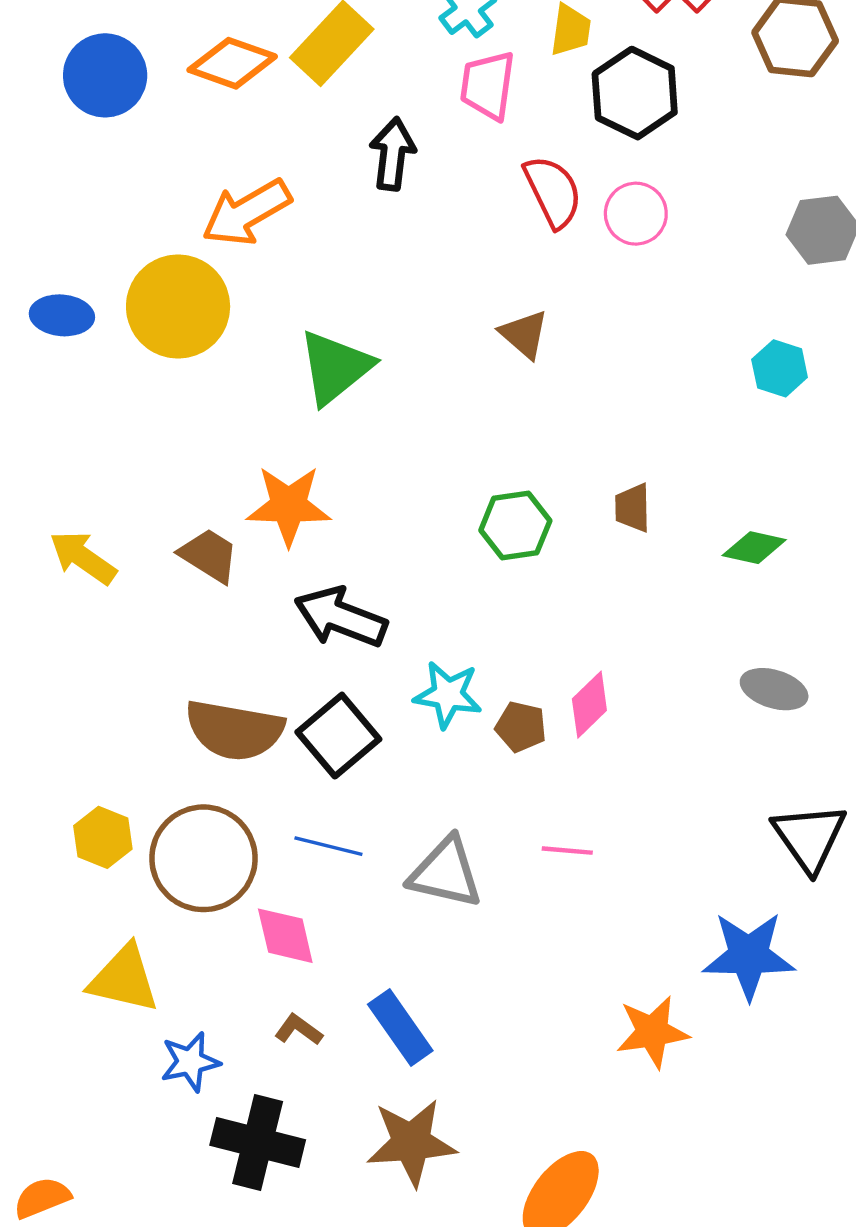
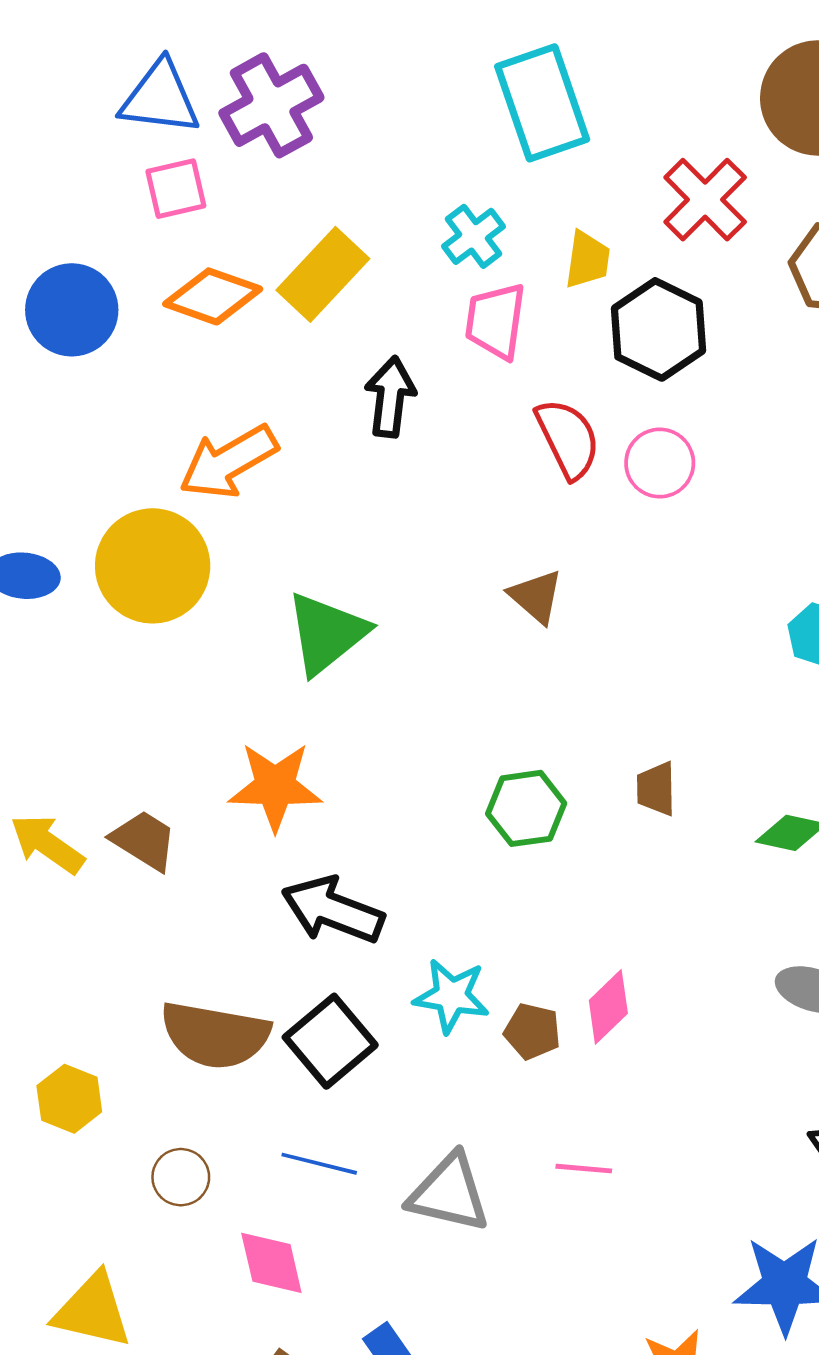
brown trapezoid: (209, 555) -> (144, 840), moved
yellow hexagon: (103, 837) -> (69, 1099), moved
brown circle: (203, 858) -> (181, 1177), size x0.5

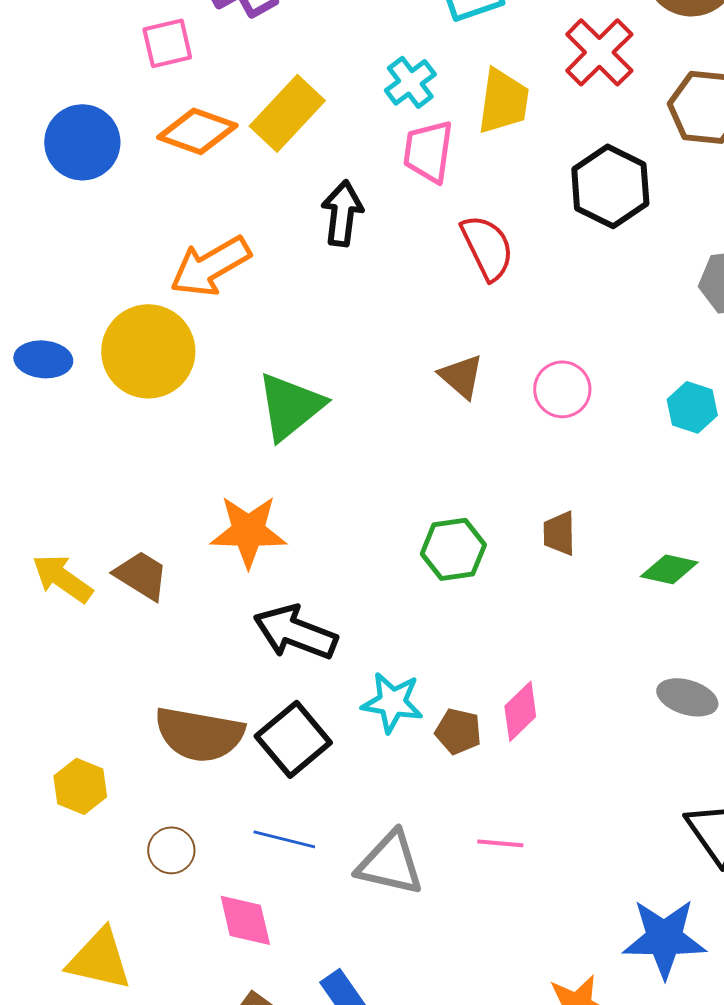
yellow trapezoid: (587, 260) -> (503, 101), size x1.4
black hexagon: (658, 329) -> (610, 186), moved
pink circle: (660, 463) -> (562, 389), moved

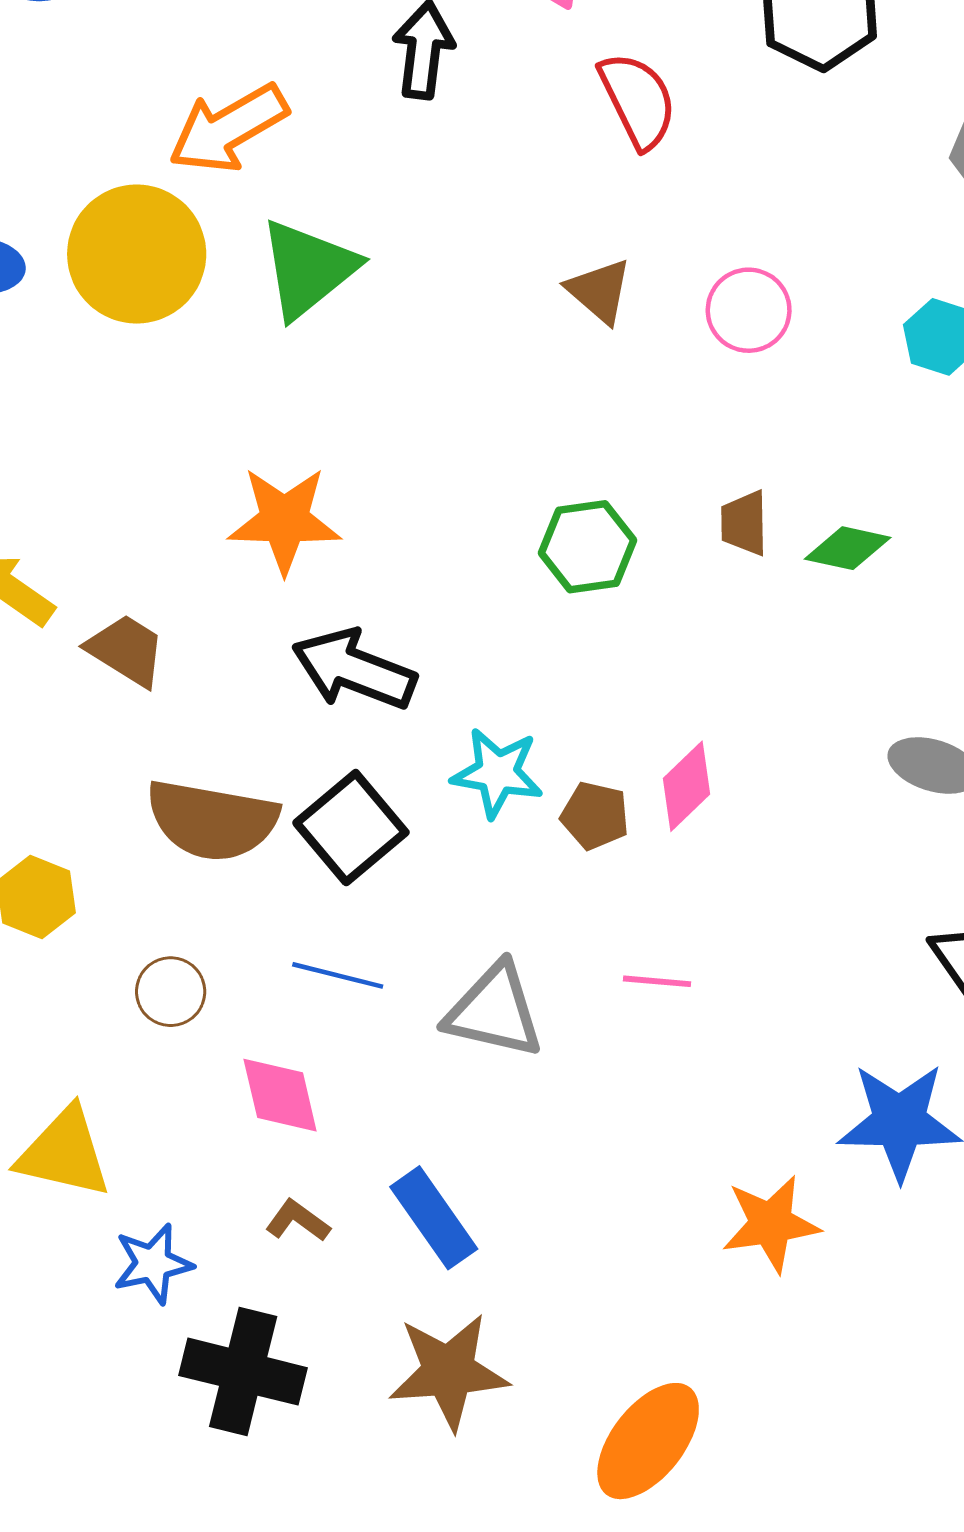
green triangle: (290, 406) -> (308, 269), moved
green diamond: (669, 569) -> (848, 548), moved
brown trapezoid: (141, 575) -> (126, 650), moved

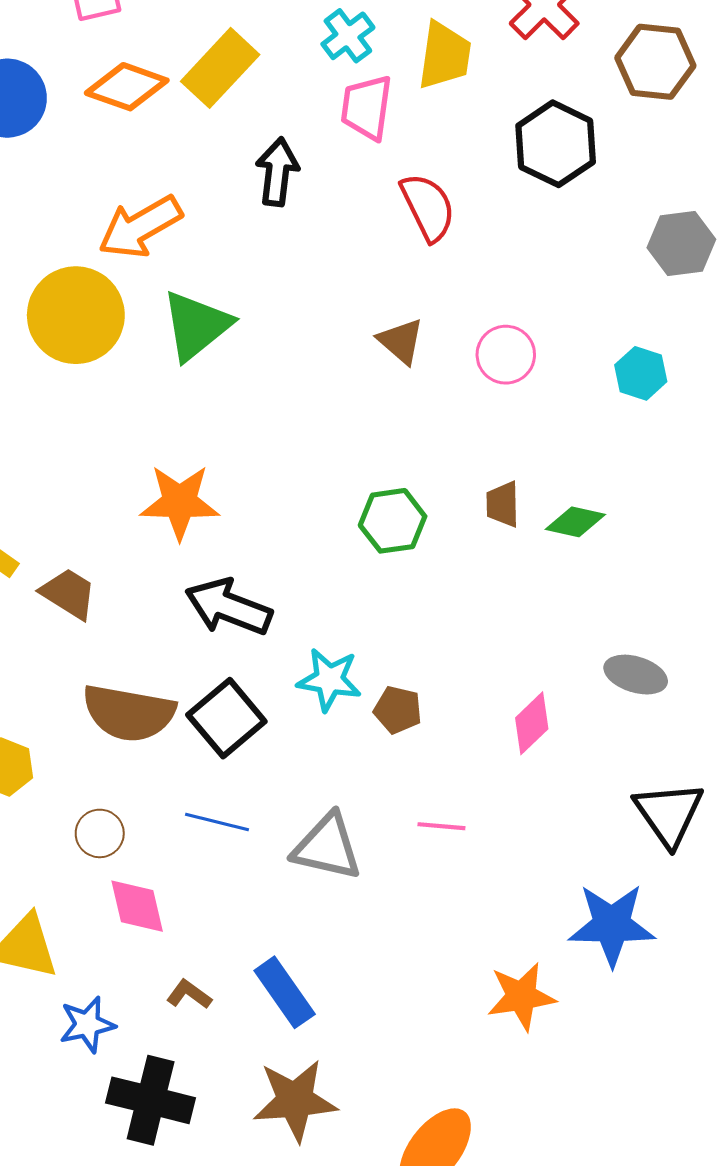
pink diamond: (687, 786) -> (532, 723), moved
pink diamond: (280, 1095) -> (137, 906), moved

